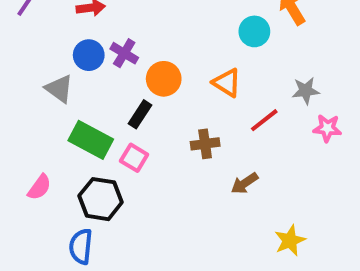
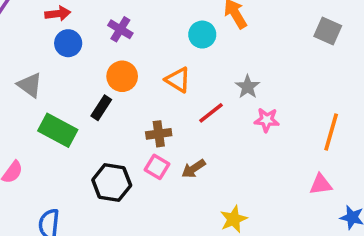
purple cross: (124, 53) -> (120, 29), moved
blue circle: (89, 55) -> (68, 43), moved
gray star: (306, 91) -> (248, 87), turned -30
pink square: (134, 158) -> (157, 167), moved
black hexagon: (101, 199) -> (112, 183), moved

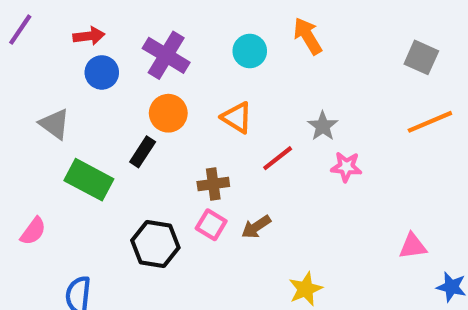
purple cross: (120, 29) -> (166, 55), size x1.5
cyan circle: (202, 35) -> (250, 51), moved
orange line: (331, 132) -> (430, 122), moved, turned 51

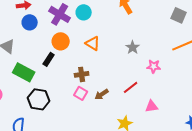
cyan circle: (250, 51) -> (84, 12), moved
red line: (278, 158) -> (131, 87), moved
pink star: (346, 167) -> (154, 66), moved
black hexagon: (155, 244) -> (39, 99), moved
pink triangle: (413, 246) -> (152, 106), moved

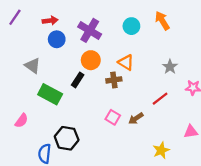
cyan circle: (84, 12) -> (131, 26), moved
brown cross: (82, 74) -> (114, 80), moved
red line: (131, 87) -> (160, 99), moved
black hexagon: (39, 99) -> (67, 138), moved

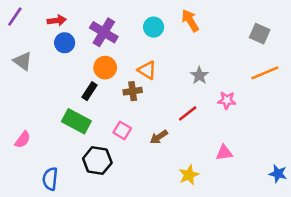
gray triangle: (33, 66) -> (23, 61), moved
green rectangle: (50, 94) -> (76, 121), moved
pink square: (113, 117) -> (122, 130), moved
black hexagon: (67, 138) -> (97, 161), moved

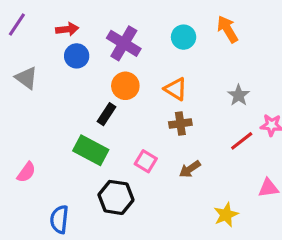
brown cross: (133, 91) -> (180, 124), moved
red line: (188, 113) -> (242, 141), moved

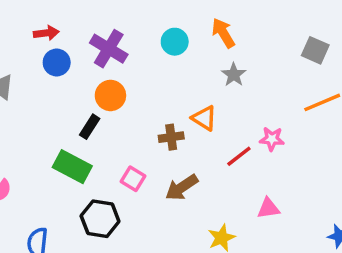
orange triangle: (176, 89) -> (204, 118), moved
gray star: (239, 95) -> (234, 75), moved
brown arrow: (190, 169) -> (182, 187), size x1.4

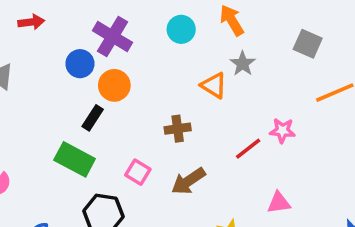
red arrow: (46, 33) -> (31, 22), moved
gray square: (315, 50) -> (308, 44), moved
blue circle: (57, 62) -> (80, 64), moved
orange triangle: (204, 118) -> (214, 85), moved

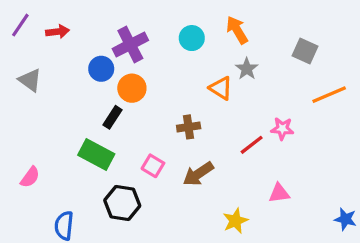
purple cross: (113, 37) -> (130, 45), turned 32

